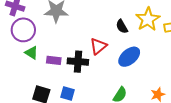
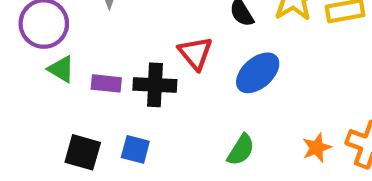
red triangle: (98, 46) -> (195, 53), turned -30

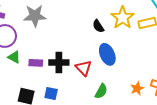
red triangle: (195, 53) -> (84, 68), moved
blue ellipse: (258, 73) -> (107, 54), turned -70

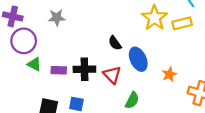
gray star: (35, 16) -> (57, 18), size x0.7
black semicircle: (98, 26) -> (115, 43), moved
orange star: (137, 88) -> (169, 74), moved

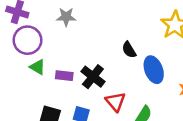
black cross: (84, 69) -> (93, 77), turned 35
red triangle: (112, 75) -> (115, 102), moved

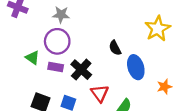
purple circle: (27, 40) -> (57, 41), moved

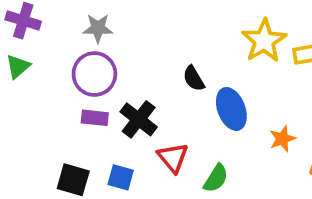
green triangle: (32, 58) -> (18, 66), moved, turned 48

